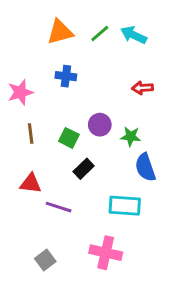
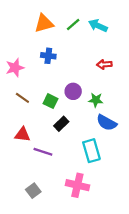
brown line: (31, 133) -> (22, 98), turned -48
blue semicircle: (145, 167) -> (107, 123), turned -42
cyan rectangle: (125, 206) -> (91, 151), turned 70

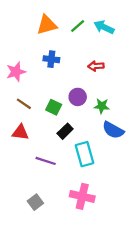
red arrow: (104, 64) -> (96, 66), moved
red triangle: (22, 134) -> (20, 132), moved
cyan rectangle: (91, 151) -> (85, 154), moved

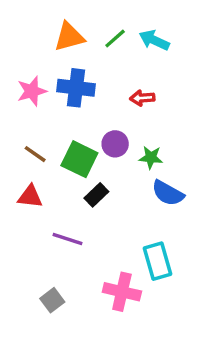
blue cross: (51, 59) -> (76, 88), size x1.5
pink star: (16, 72) -> (32, 91), moved
green square: (54, 107) -> (79, 159), size x1.5
cyan rectangle: (85, 154) -> (158, 261), moved

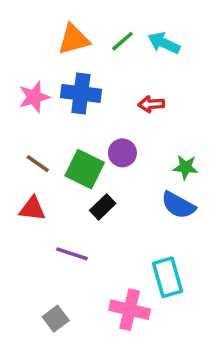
green star: (151, 157) -> (185, 167), moved

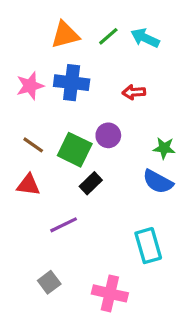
purple line: (72, 254) -> (64, 225), turned -44
pink cross: (130, 310) -> (110, 293), moved

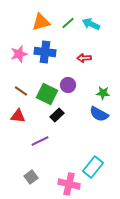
cyan rectangle: (148, 246) -> (93, 167), moved, turned 55

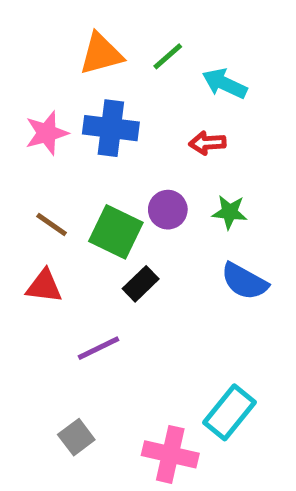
cyan arrow: (91, 24) -> (225, 84), moved
green star: (103, 93) -> (230, 212), moved

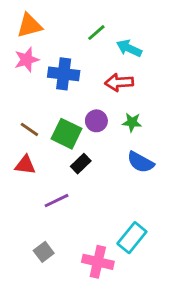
orange triangle: (101, 54) -> (29, 25), moved
pink star: (47, 133) -> (27, 60), moved
red arrow: (207, 143) -> (119, 82), size x1.4

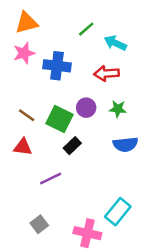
blue semicircle: (141, 162) -> (125, 144), turned -35

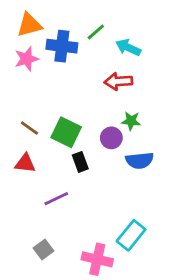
blue cross: (57, 66) -> (62, 46), moved
purple circle: (86, 108) -> (111, 138), moved
black rectangle: (72, 146) -> (80, 162), turned -66

